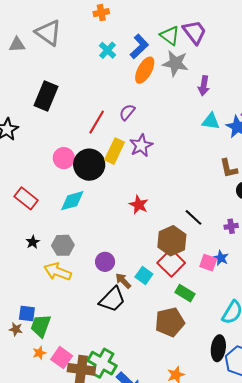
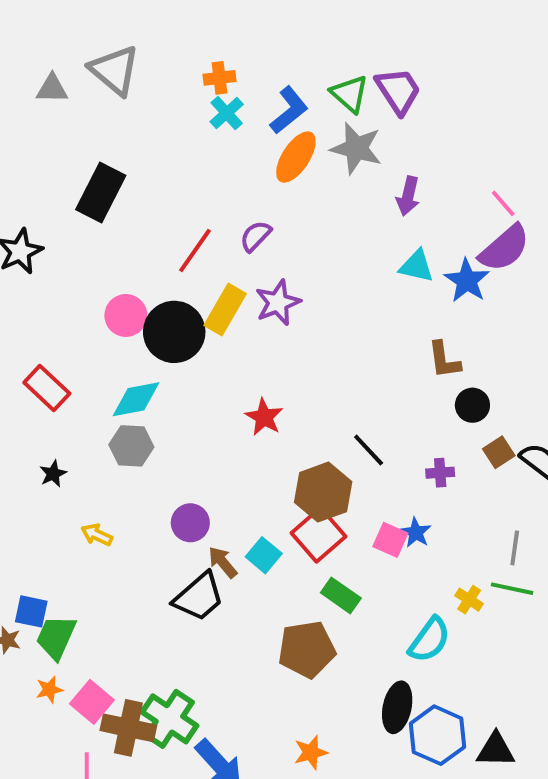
orange cross: (101, 13) -> (219, 78), moved
gray hexagon: (63, 245) -> (131, 446), moved
yellow arrow: (58, 272) -> (97, 535), size x0.6

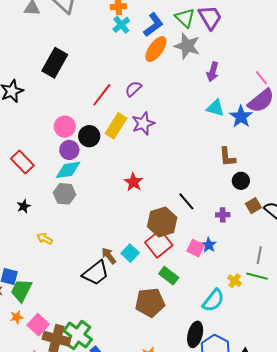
black circle: (174, 332) -> (89, 136), size x0.7
purple circle: (190, 523) -> (69, 150), moved

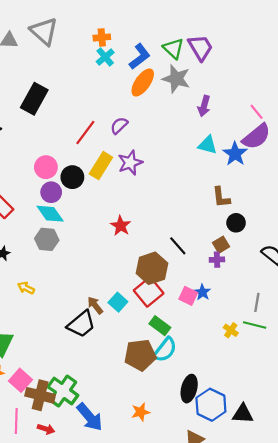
cyan diamond: (68, 170) -> (50, 214), turned 64
brown square: (253, 206) -> (221, 245), moved
cyan semicircle: (213, 300) -> (165, 350), moved

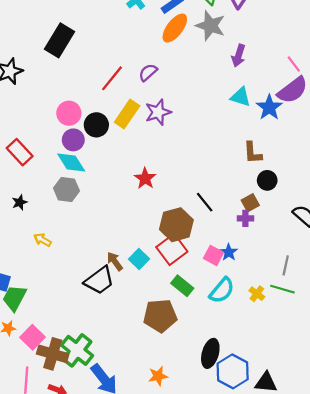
cyan semicircle: (165, 350) -> (222, 290), moved

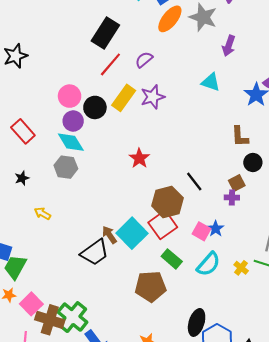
black rectangle: (59, 40) -> (105, 33), moved
cyan triangle: (241, 97) -> (211, 82), moved
cyan square: (139, 259) -> (132, 233), size x1.6

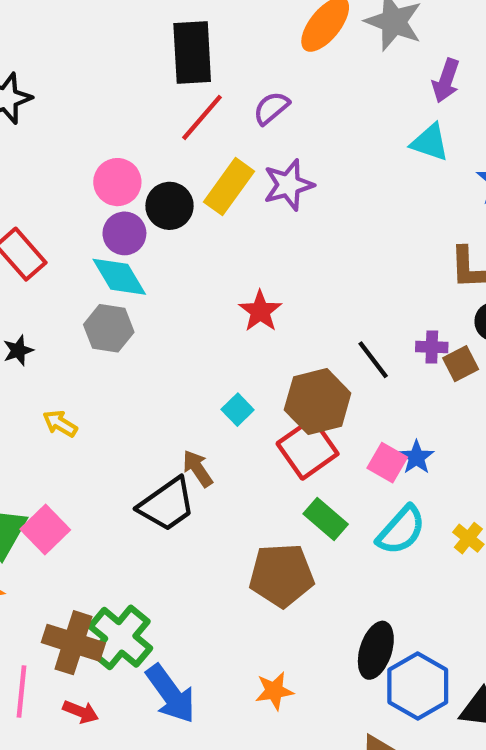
black rectangle: (105, 33) -> (192, 53), turned -36
cyan triangle: (211, 82) -> (430, 142), moved
purple cross: (232, 197) -> (432, 347), moved
cyan square: (132, 233) -> (238, 410), moved, size x0.5
pink square: (31, 304) -> (45, 529), moved

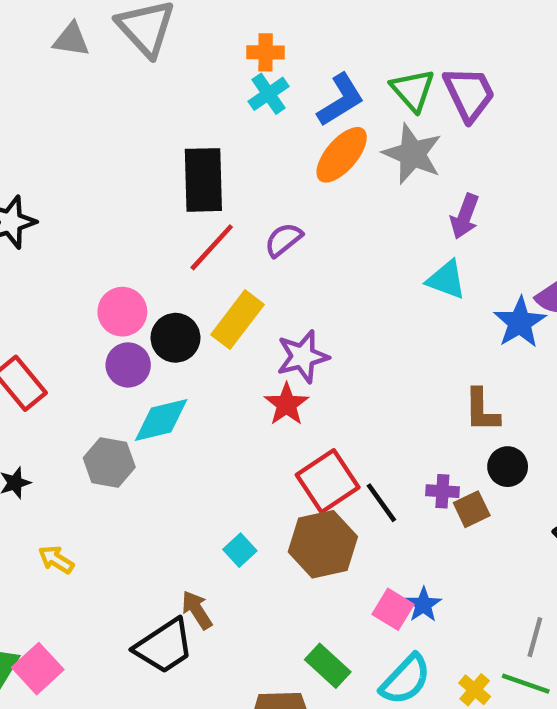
purple star: (288, 185) -> (303, 357), moved
cyan diamond: (119, 277) -> (161, 420), moved, turned -74
red star: (260, 311) -> (287, 404), moved
red square: (308, 449) -> (328, 481), moved

